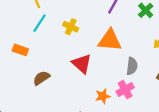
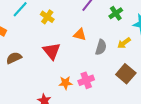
orange triangle: (110, 40) -> (80, 35), size x0.6
gray semicircle: (132, 66) -> (101, 47), moved

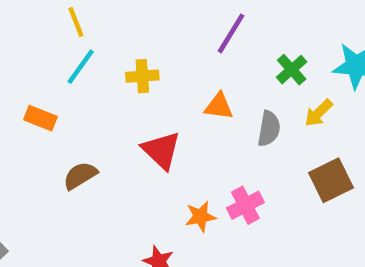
green cross: (116, 13) -> (292, 70), moved
yellow cross: (47, 17) -> (142, 76), turned -32
brown square: (126, 74) -> (331, 180), turned 30

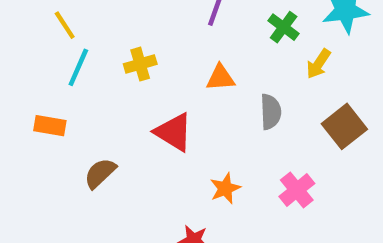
gray semicircle: (269, 129) -> (271, 112), moved
pink cross: (245, 205) -> (297, 190), moved

